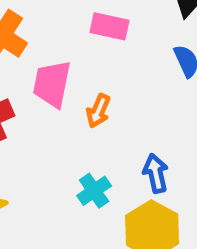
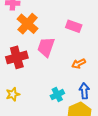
orange arrow: (98, 111) -> (79, 64), moved, turned 32

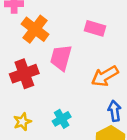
orange arrow: (79, 64) -> (105, 76), size x1.5
cyan cross: (57, 95) -> (62, 119), moved

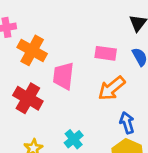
pink rectangle: (95, 28) -> (106, 53), moved
red cross: (24, 74) -> (28, 98), turned -32

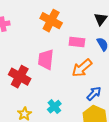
orange cross: (32, 50) -> (51, 21), moved
blue arrow: (127, 123) -> (94, 93), turned 63

